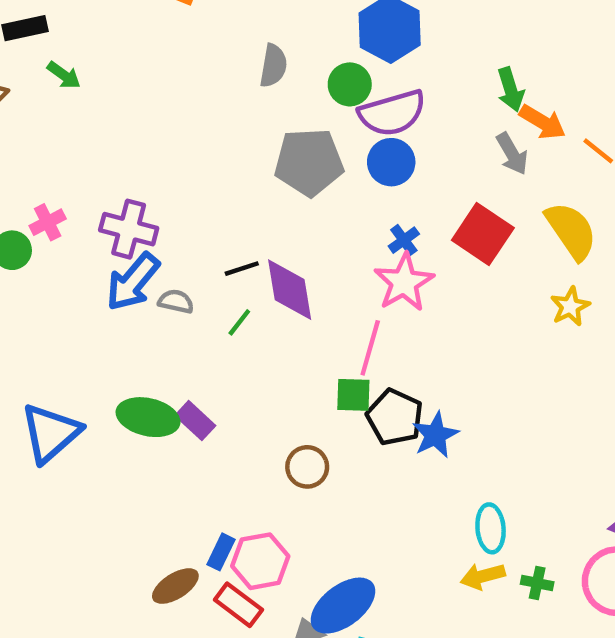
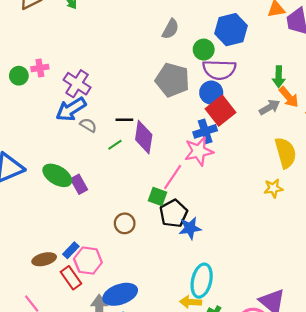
gray arrow: (512, 154) -> (270, 107), turned -108
red square: (483, 234) -> (221, 111), moved
blue cross: (404, 240) -> (205, 131), size x1.5
cyan ellipse: (491, 528) -> (202, 281), size x1.4

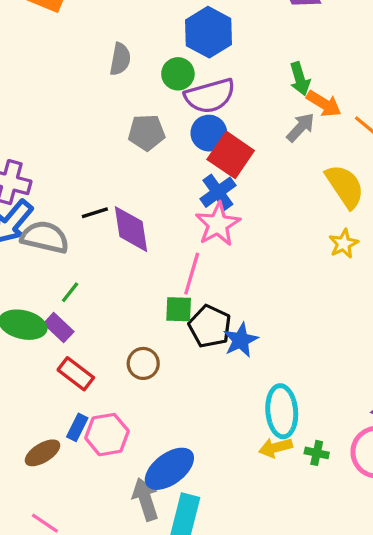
gray pentagon: (172, 80) -> (147, 132), size x0.7
gray semicircle: (88, 125) -> (45, 237), size x1.8
green line: (115, 145) -> (70, 292), moved
red rectangle: (71, 278) -> (76, 374), moved

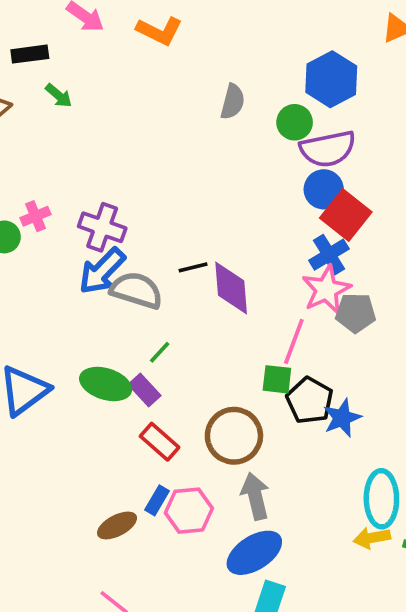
gray pentagon: (147, 132) -> (356, 313), moved
brown circle: (143, 363) -> (234, 436), size x1.6
gray arrow: (145, 499) -> (255, 496), moved

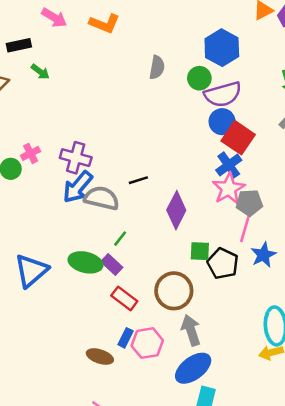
purple diamond: (231, 288) -> (176, 210), moved, turned 36
pink line: (294, 341) -> (246, 227), moved
blue star: (342, 418) -> (263, 255), moved
brown ellipse: (117, 525) -> (100, 357), turned 50

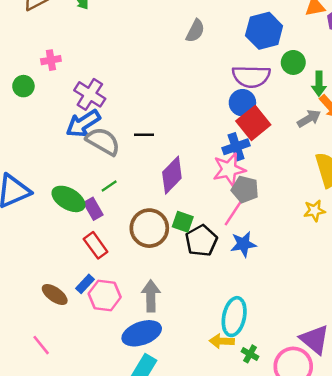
green circle: (199, 78) -> (293, 62), moved
pink cross: (31, 153) -> (51, 60), moved
brown circle: (174, 291) -> (149, 228), moved

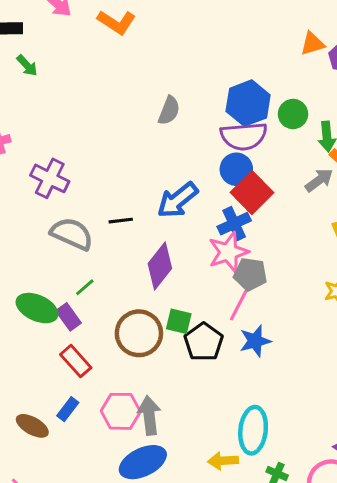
gray semicircle: (195, 31) -> (169, 111), moved
blue hexagon: (264, 31) -> (248, 103), moved
blue arrow: (83, 123) -> (178, 200), moved
pink hexagon: (105, 295) -> (121, 411), moved
yellow arrow: (222, 341) -> (223, 461), moved

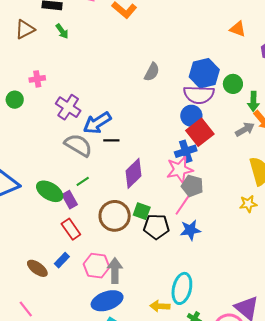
orange triangle: (312, 44) -> (238, 29), moved, turned 30
blue arrow: (178, 200) -> (97, 123), moved
black pentagon: (204, 342) -> (156, 227), turned 30

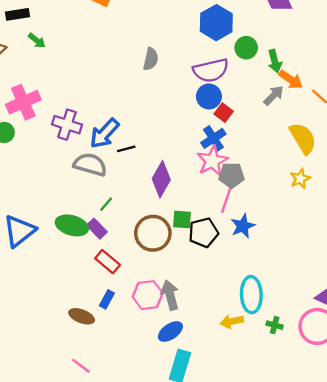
blue hexagon: (204, 73) -> (216, 23), moved
pink cross: (37, 79) -> (23, 102), size x1.8
red square: (200, 132) -> (224, 113), size x0.6
blue ellipse: (107, 301) -> (170, 332), size x0.7

